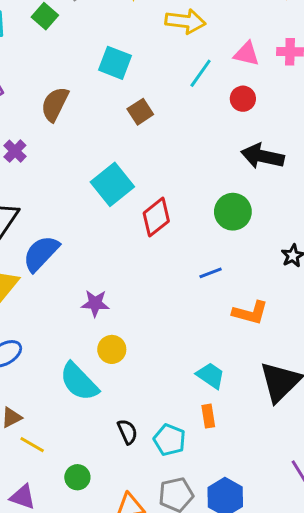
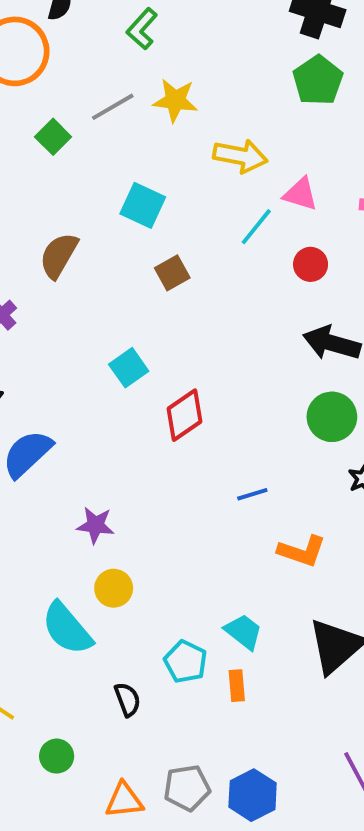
pink triangle: (247, 54) -> (301, 194), moved
cyan square: (112, 184) -> (129, 368), size x0.7
green circle: (233, 212) -> (332, 417), moved
cyan pentagon: (169, 440) -> (186, 662), moved

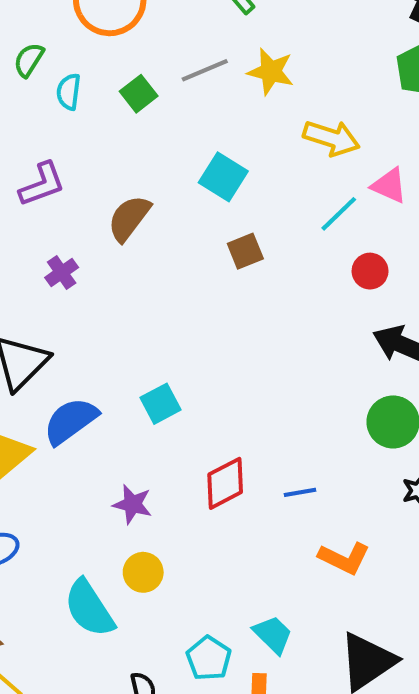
red circle: (311, 264) -> (370, 271), moved
cyan square: (129, 368) -> (160, 404), moved
red diamond: (185, 415) -> (225, 483), moved

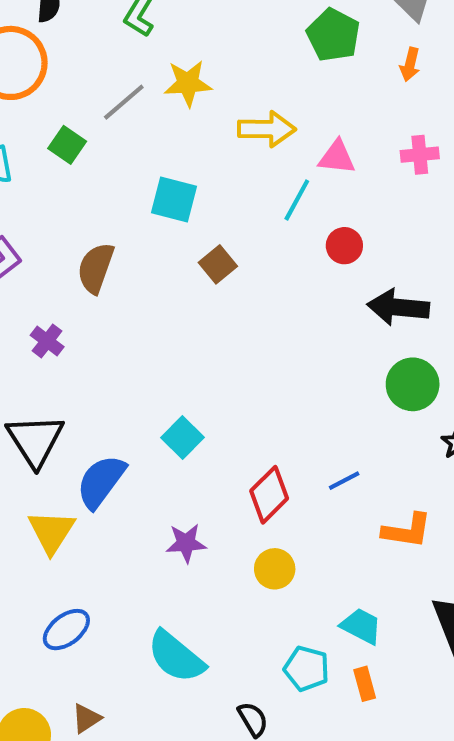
yellow circle: (143, 572) -> (275, 569), moved

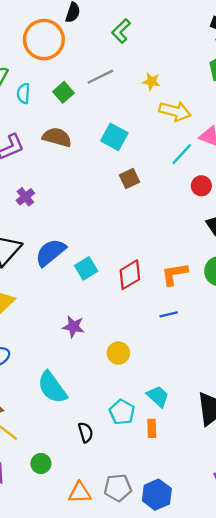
yellow star: (188, 83) -> (151, 81), moved, size x0.7
brown semicircle: (96, 268) -> (57, 137), moved, turned 72
blue semicircle: (101, 481) -> (50, 252), moved
red diamond: (269, 495) -> (130, 275), moved
orange L-shape: (407, 531) -> (175, 274), moved, turned 148

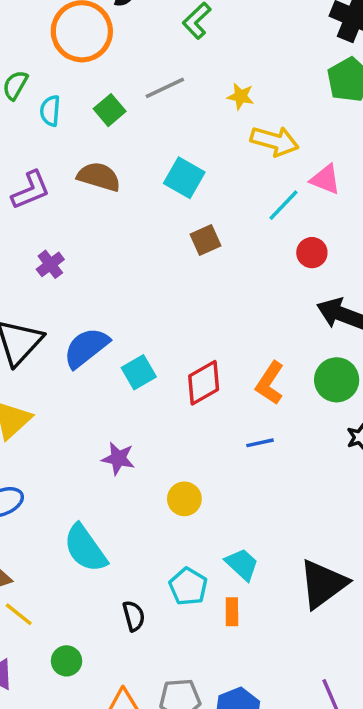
orange L-shape: (175, 274) -> (270, 383), turned -48

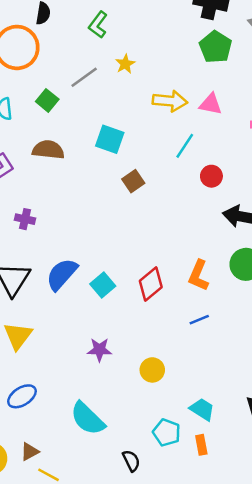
yellow star: (241, 96) -> (125, 64), moved, turned -30
pink triangle: (325, 179) -> (211, 104), moved
purple cross: (50, 264) -> (25, 219), turned -30

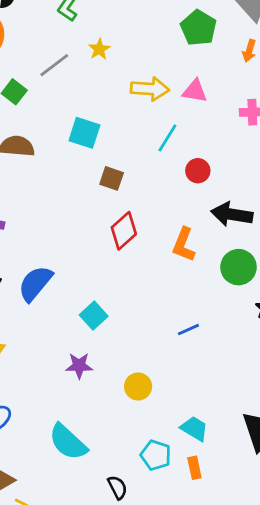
brown square: (133, 181) -> (112, 178), turned -35
orange L-shape: (198, 275) -> (184, 245), moved
red diamond: (151, 284) -> (124, 231), moved
cyan square: (103, 285) -> (94, 316), moved

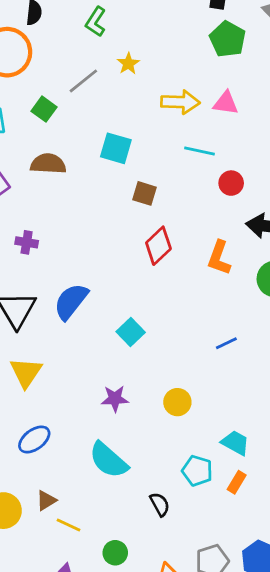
cyan line: (167, 138) -> (200, 151), turned 72
purple star: (79, 366) -> (115, 399), moved
orange rectangle: (194, 468) -> (237, 482), turned 45

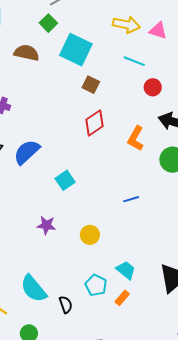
green square: (44, 109) -> (48, 23), moved
cyan square: (116, 148) -> (76, 50), size x1.4
cyan semicircle: (108, 460) -> (34, 289), moved

